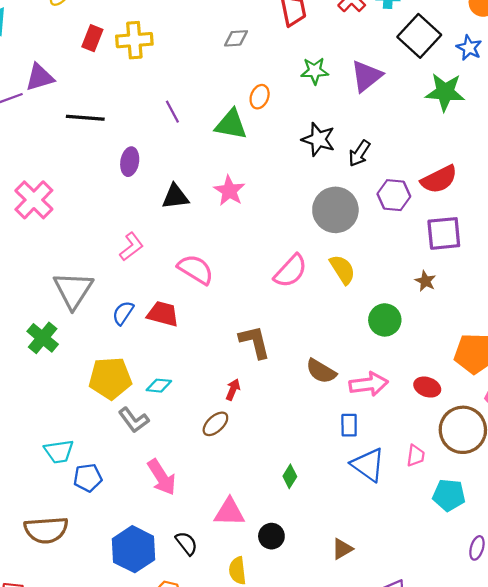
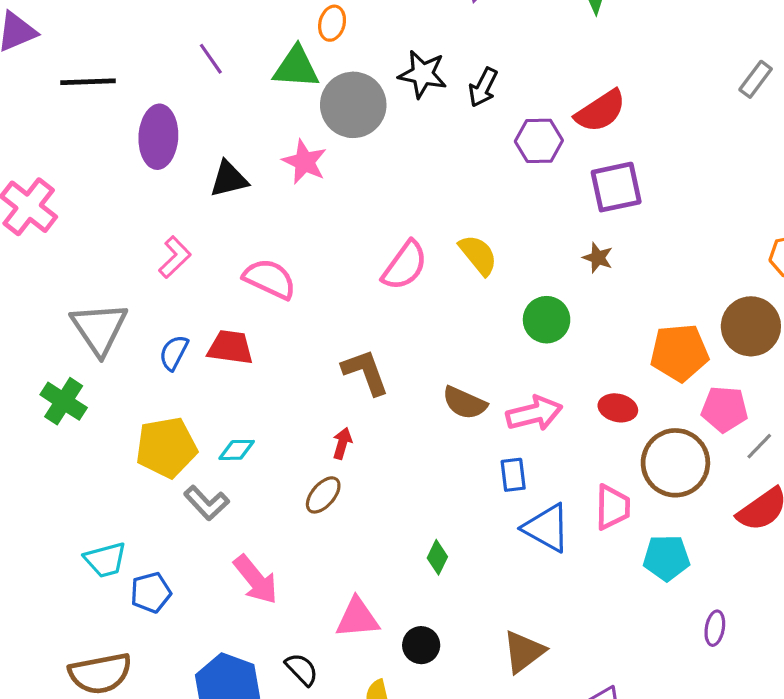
purple ellipse: (130, 162) -> (158, 137), size x1.5
gray circle: (335, 210) -> (353, 105), moved
pink trapezoid: (416, 456) -> (613, 507), size x1.4
brown triangle: (342, 549) -> (524, 652), size x1.4

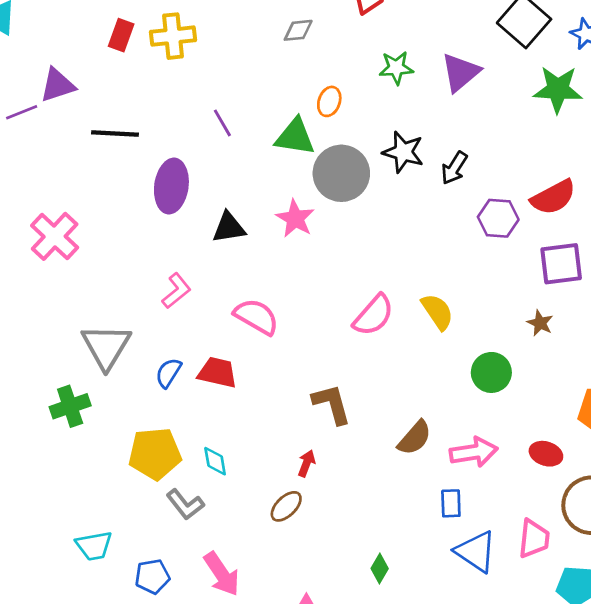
green cross: (64, 401) -> (70, 406), turned 33
brown semicircle: (465, 403) -> (415, 438), turned -78
cyan diamond: (237, 450) -> (215, 461), turned 76
blue pentagon: (151, 592) -> (152, 576), moved

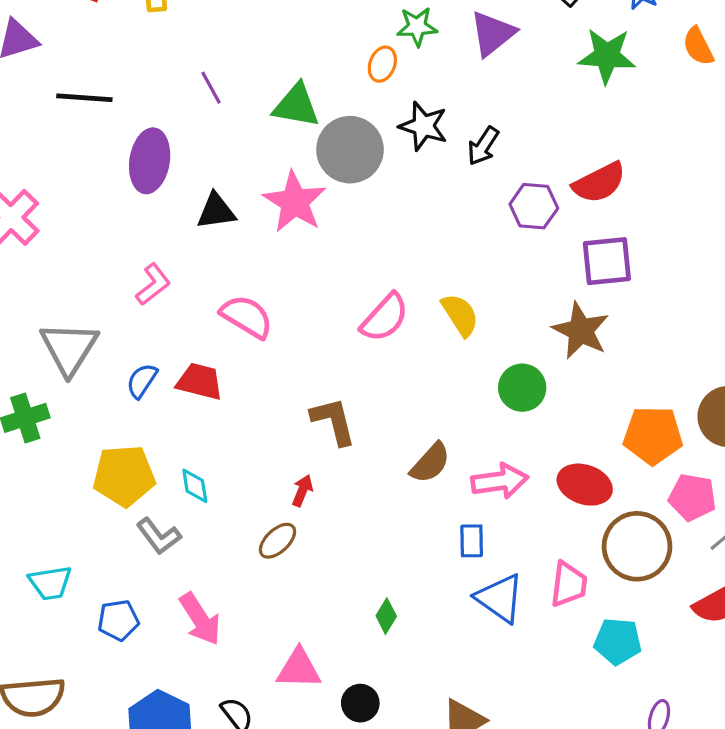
orange ellipse: (329, 101) -> (382, 64), moved
pink star: (295, 218) -> (295, 202), size x1.4
brown star: (540, 323) -> (581, 331), size x1.8
red ellipse: (546, 454) -> (585, 485), size x1.4

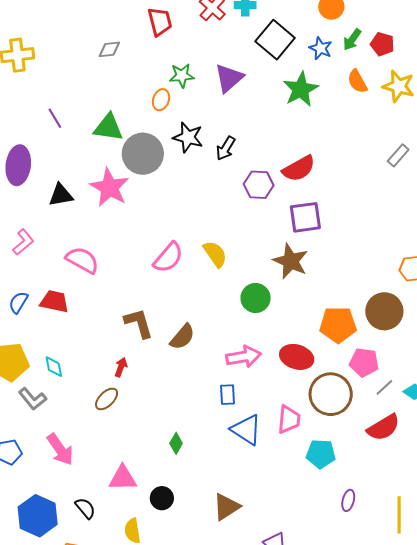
green star: (607, 56) -> (301, 89), turned -30
brown semicircle: (430, 463) -> (182, 337), moved

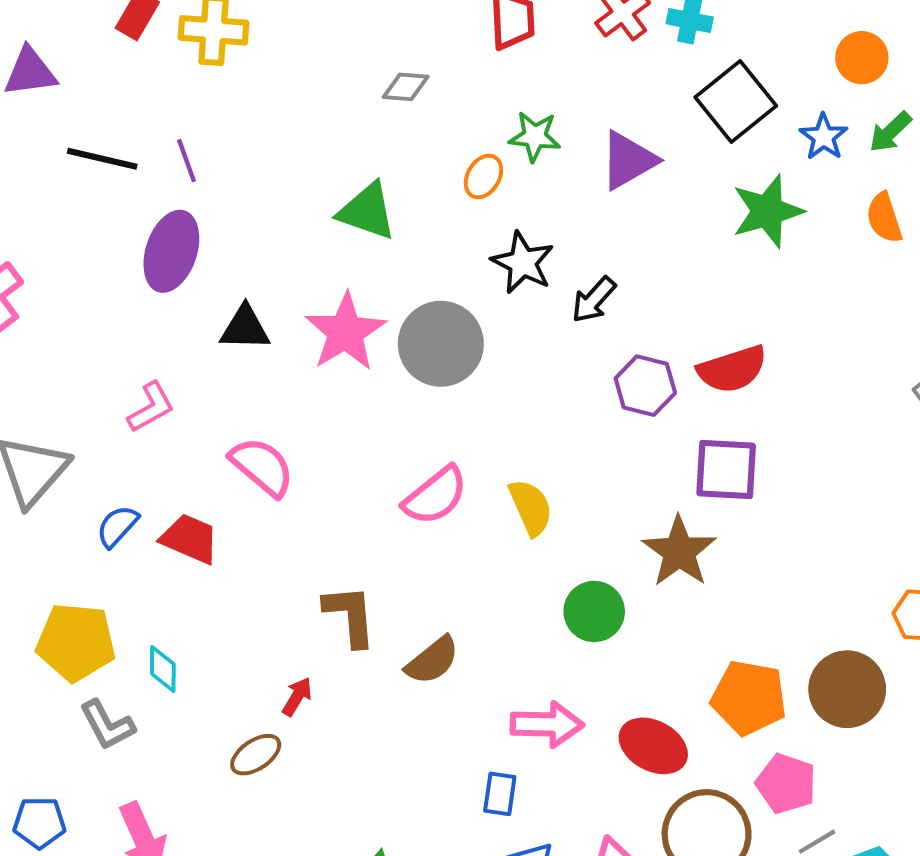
gray diamond: (109, 49) -> (406, 87), moved
purple line: (55, 118) -> (187, 161), moved
gray circle: (143, 154) -> (441, 344), moved

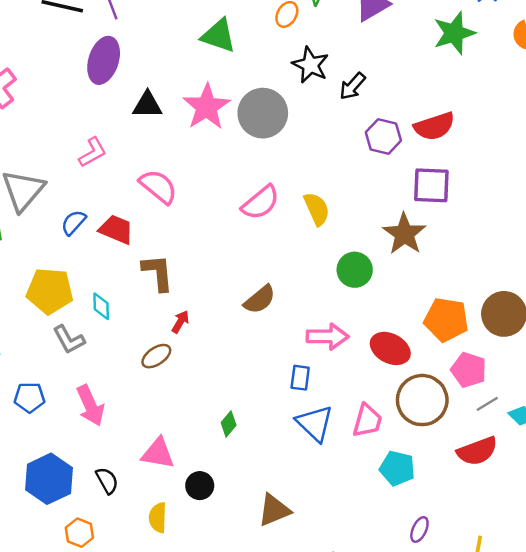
brown L-shape: (350, 616) -> (158, 273), moved

